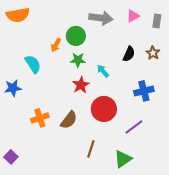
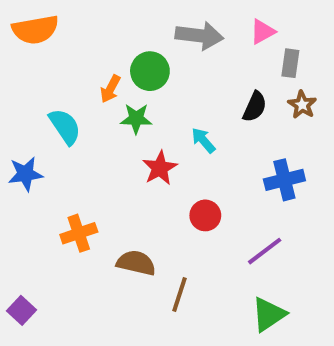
gray rectangle: (157, 21) -> (290, 63), moved
green star: (78, 60) -> (136, 119), moved
red circle: (104, 109) -> (205, 215), size x0.6
brown semicircle: (69, 120) -> (136, 263), moved, turned -114
green triangle: (123, 159) -> (269, 314), moved

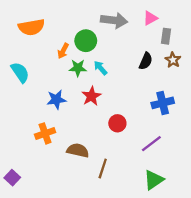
orange semicircle: (35, 30) -> (31, 27), moved
cyan semicircle: (65, 126) -> (20, 72), moved
cyan arrow: (203, 140) -> (100, 68), moved
blue star: (25, 174) -> (56, 100), moved

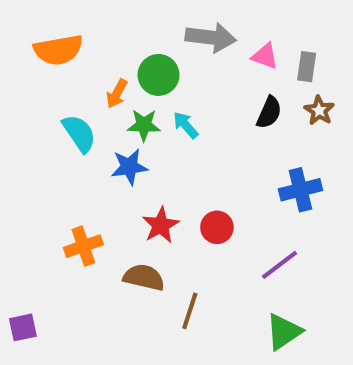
pink triangle: (150, 18) -> (265, 56), moved, turned 49
cyan semicircle: (20, 72) -> (79, 133), moved
red star: (91, 96) -> (161, 225), moved
blue star: (56, 100) -> (129, 167), moved
purple square: (12, 178) -> (23, 327), turned 35

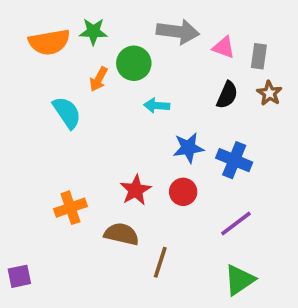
green star: (144, 125) -> (93, 32), moved
cyan arrow: (186, 125) -> (157, 106), turned -45
blue star: (129, 167) -> (188, 148), moved
blue cross: (300, 190) -> (234, 160), moved, turned 36

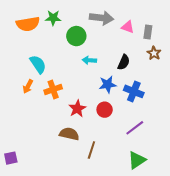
orange arrow: (99, 79) -> (28, 86), moved
black semicircle: (227, 95) -> (124, 62), moved
orange cross: (70, 208) -> (53, 89), moved

